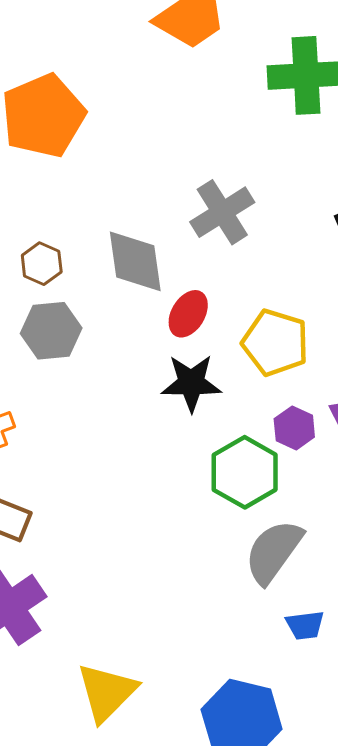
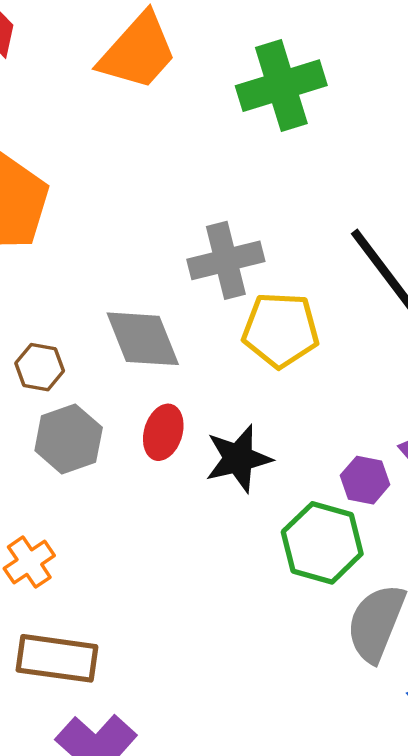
gray cross: (222, 212) -> (226, 260), turned 32
red ellipse: (188, 314) -> (163, 432), moved
yellow pentagon: (275, 343) -> (281, 330), moved

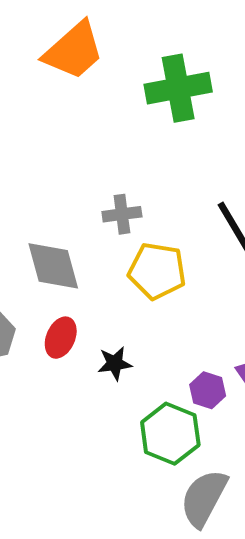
gray cross: (226, 260) -> (122, 214), size x0.7
black star: (238, 458) -> (115, 363), size x0.7

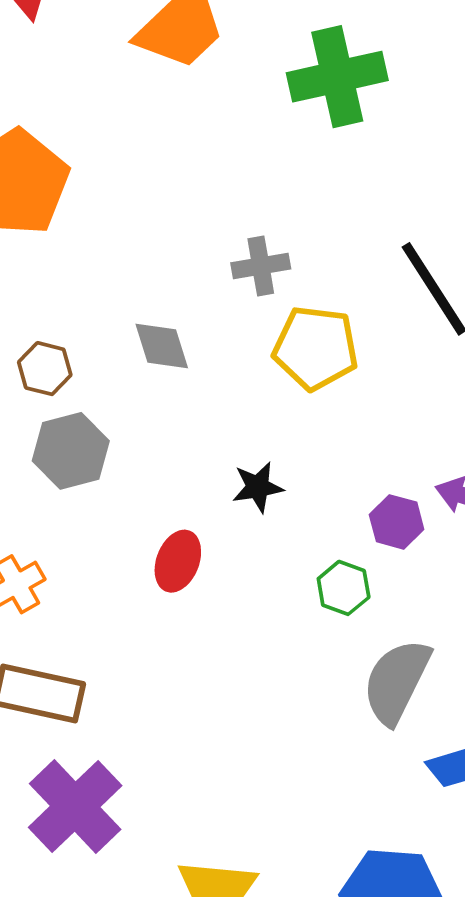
gray diamond: (53, 266) -> (162, 346), size x0.7
red ellipse: (61, 338) -> (178, 561), moved
green hexagon: (170, 434) -> (344, 588), size x0.6

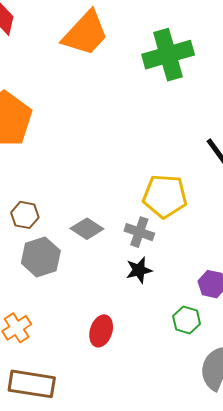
gray cross: (261, 266) -> (139, 232), moved, turned 32
gray diamond: (162, 346) -> (87, 229), moved, turned -36
red ellipse: (178, 561) -> (101, 331), moved

